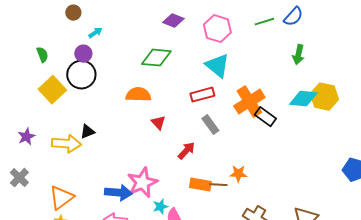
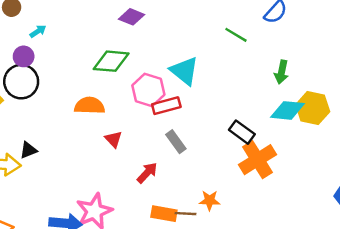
green line: (264, 22) -> (236, 35), moved, turned 48
pink hexagon: (217, 29) -> (148, 90), moved
green arrow: (298, 55) -> (282, 72), moved
orange cross: (249, 102) -> (258, 160), moved

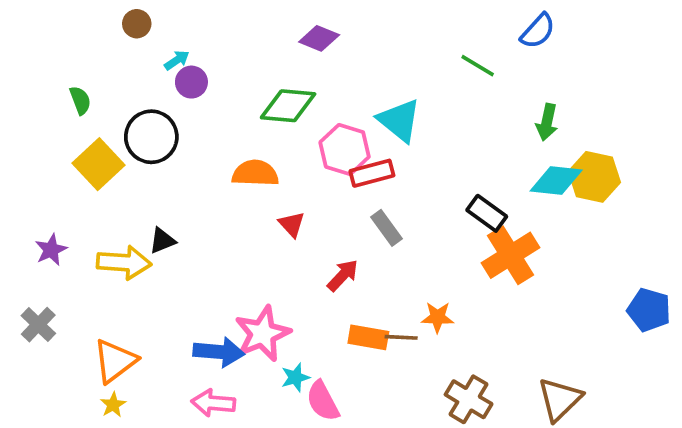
purple circle: (24, 56) -> (191, 82), moved

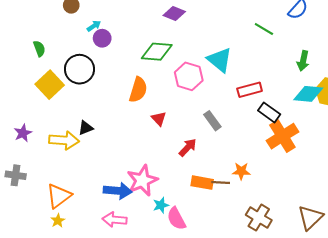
orange semicircle: (255, 173) -> (138, 90), turned 105
red rectangle: (372, 173) -> (250, 90), moved
gray cross: (38, 325) -> (16, 175), turned -36

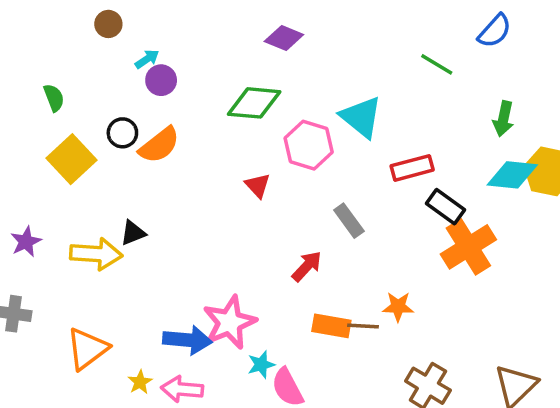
black circle: (79, 69) -> (122, 133), size x0.6
orange semicircle: (138, 90) -> (159, 145), moved, turned 35
red triangle: (159, 119) -> (258, 185), moved
yellow star: (58, 221) -> (140, 382), moved

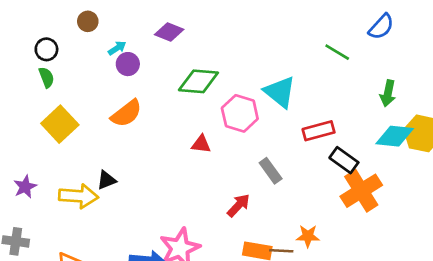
purple diamond: (284, 38) -> (169, 32), moved
black circle: (122, 133) -> (46, 49), moved
red triangle: (258, 185) -> (201, 144), turned -40

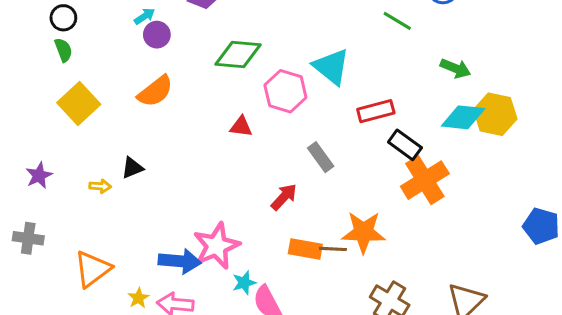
green arrow: (388, 93) -> (455, 68), turned -80
yellow arrow: (78, 196) -> (100, 186), size x0.5
orange star: (308, 236) -> (364, 232), size x1.6

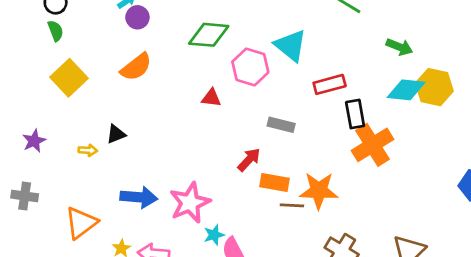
black rectangle: (405, 145) -> (355, 114), turned 44
gray rectangle: (321, 157) -> (281, 125), turned -40
orange rectangle: (305, 249) -> (274, 183), moved
blue arrow: (180, 261) -> (139, 197), moved

